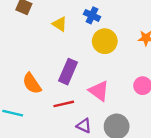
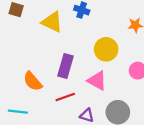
yellow triangle: (60, 24) -> (52, 22), size x1.5
yellow circle: (105, 41) -> (106, 49), moved

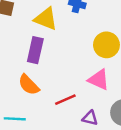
purple rectangle: (65, 66) -> (35, 50), moved

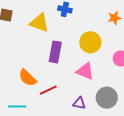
purple rectangle: (35, 50) -> (55, 52), moved
red line: (65, 100) -> (48, 90), moved

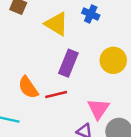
pink triangle: (85, 71) -> (98, 109), moved, turned 30
red line: (48, 90) -> (56, 94), moved

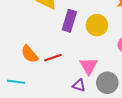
purple rectangle: (68, 63) -> (69, 21), moved

